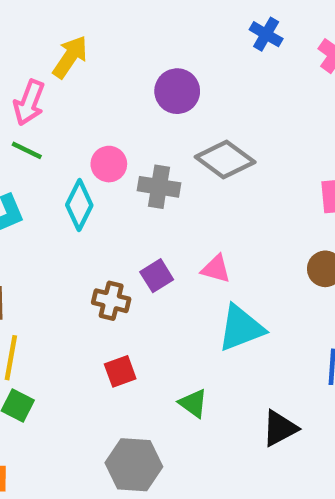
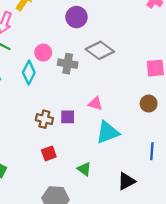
purple square: (157, 276) -> (68, 117), moved, turned 32

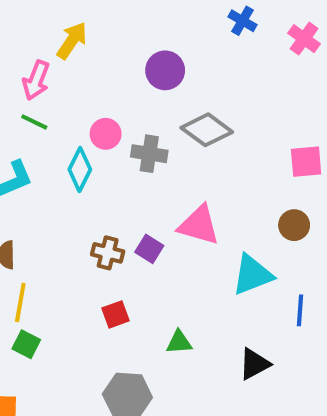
pink triangle: (95, 104) -> (199, 225), size x1.6
purple square: (68, 117) -> (149, 249), turned 32
cyan triangle: (108, 132) -> (252, 275), moved
green triangle: (84, 169) -> (179, 342), turned -40

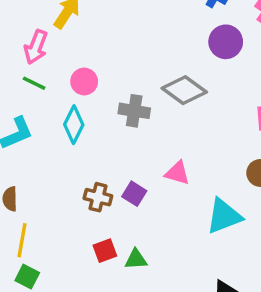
purple circle: (165, 70) -> (226, 42), moved
pink circle: (106, 134) -> (84, 81), moved
pink triangle: (199, 225) -> (177, 173), size x0.7
green triangle: (179, 342) -> (136, 259), moved

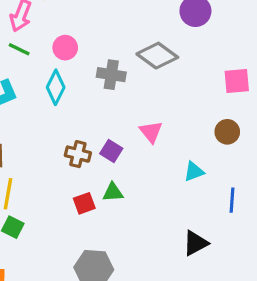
pink triangle: (177, 173) -> (151, 132), turned 35
cyan triangle: (224, 216) -> (194, 172), size x0.6
green triangle: (136, 259) -> (113, 192), moved

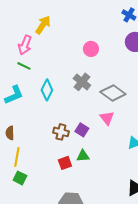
pink circle: (65, 48) -> (91, 49), moved
gray diamond: (157, 56) -> (113, 93), moved
gray cross: (111, 75) -> (82, 82), turned 30

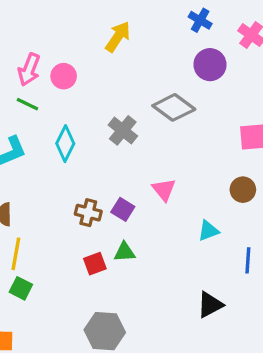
yellow arrow: (43, 25) -> (118, 37), moved
pink circle: (91, 49) -> (64, 76), moved
gray diamond: (113, 93) -> (174, 107), moved

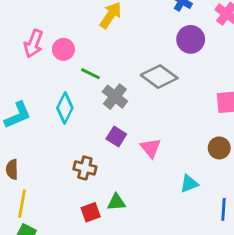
green line: (27, 104) -> (91, 74), moved
purple square: (123, 209) -> (116, 137), moved

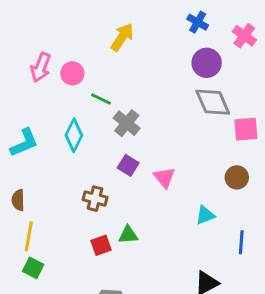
gray diamond: (159, 77) -> (213, 102), moved, turned 30

